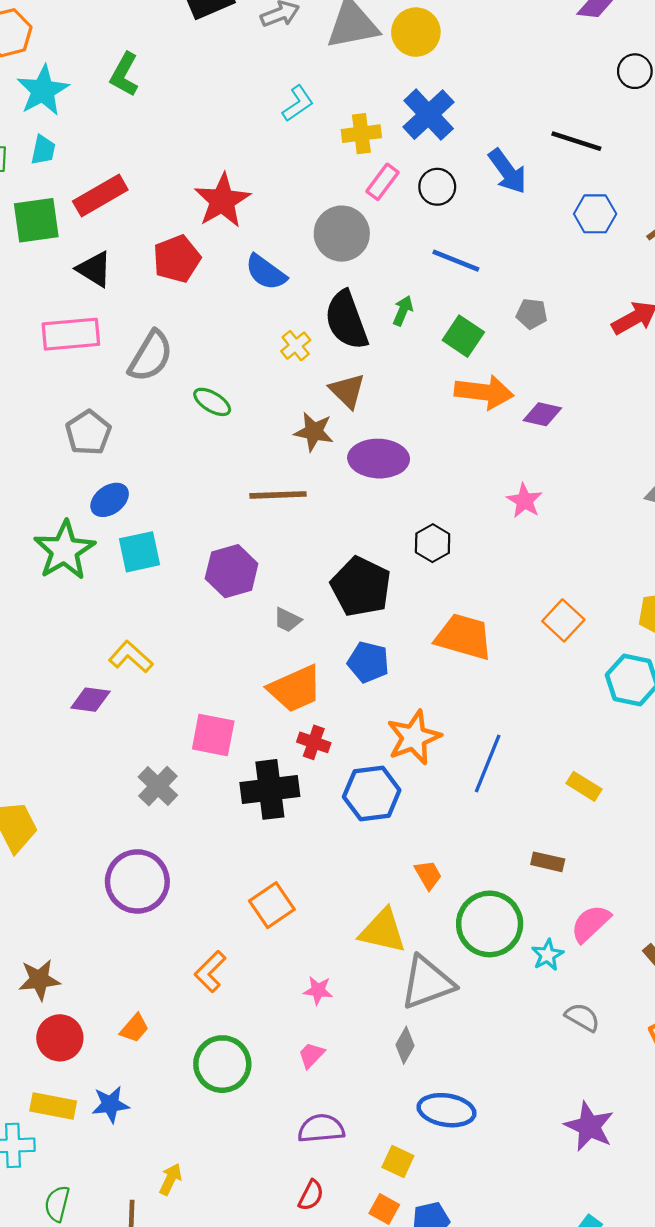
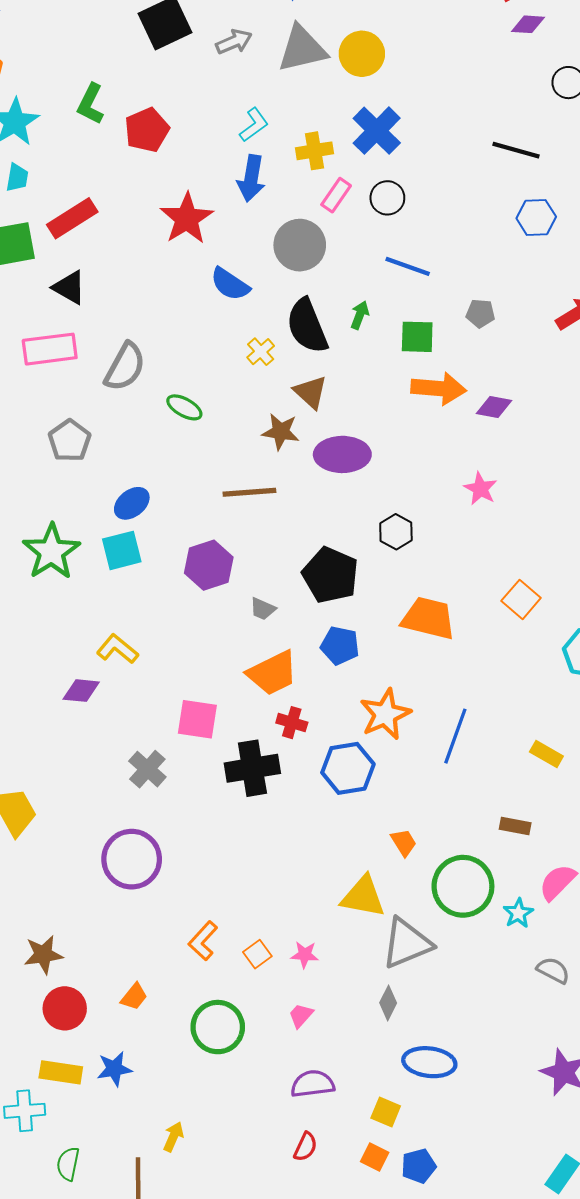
blue arrow: (508, 171) -> (251, 178), moved, turned 48
red pentagon: (177, 259) -> (147, 130), moved
green square: (463, 336) -> (417, 337), turned -30
blue ellipse: (110, 500) -> (132, 503), moved
orange square: (272, 905) -> (257, 954), moved, size x0.7

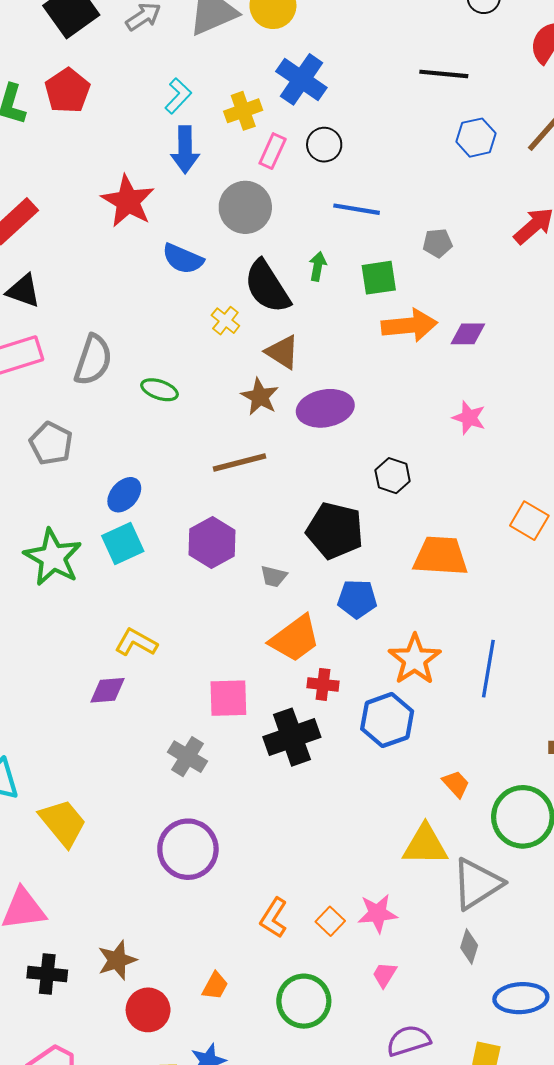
red pentagon: (147, 130) -> (67, 91), moved
brown star: (281, 432) -> (260, 397), turned 30
pink star: (305, 955) -> (377, 913), size x1.4

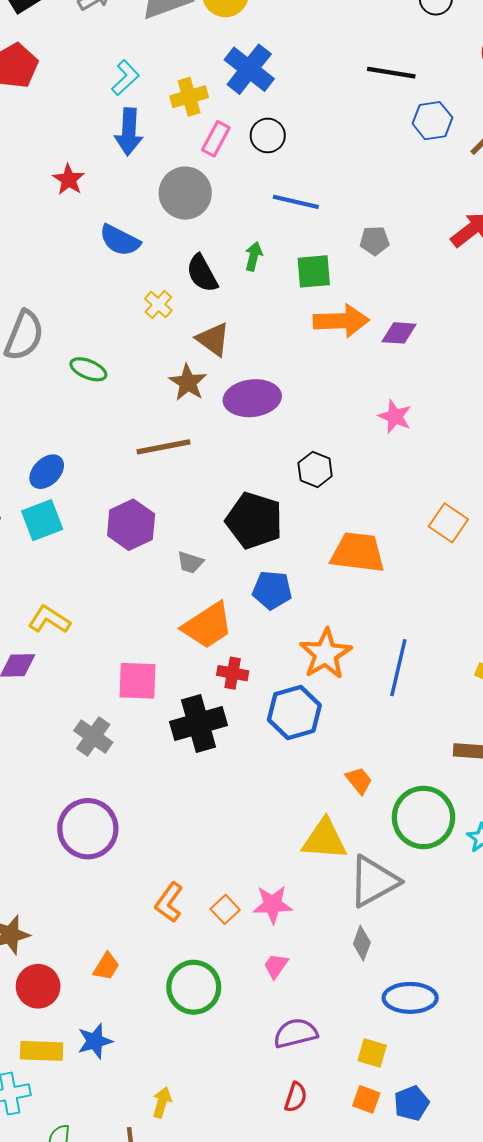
blue hexagon: (476, 138) -> (432, 121), moved
red star: (128, 201) -> (69, 180), size x0.6
black semicircle: (267, 287) -> (202, 273), size x0.7

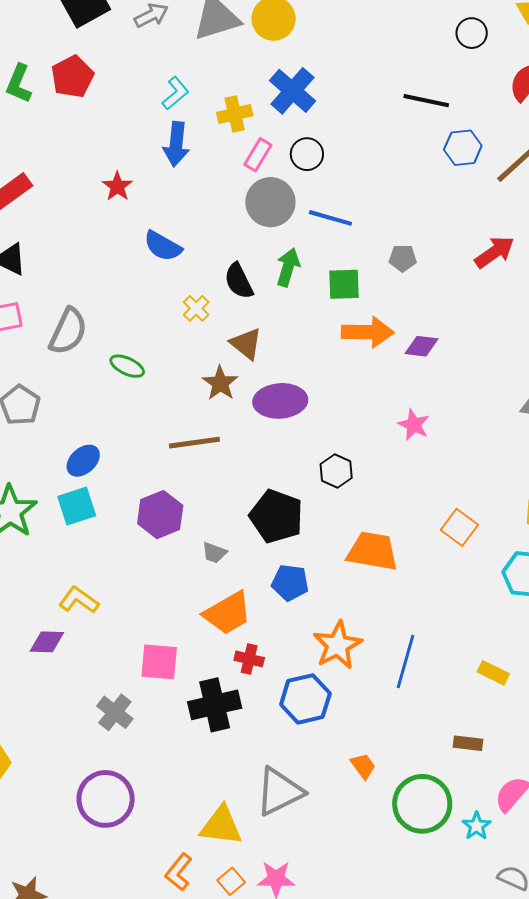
gray circle: (185, 193) -> (270, 202), moved
green arrow: (254, 256) -> (288, 267), size x1.4
yellow triangle: (324, 839) -> (221, 826), moved
gray triangle: (374, 881) -> (279, 792), moved

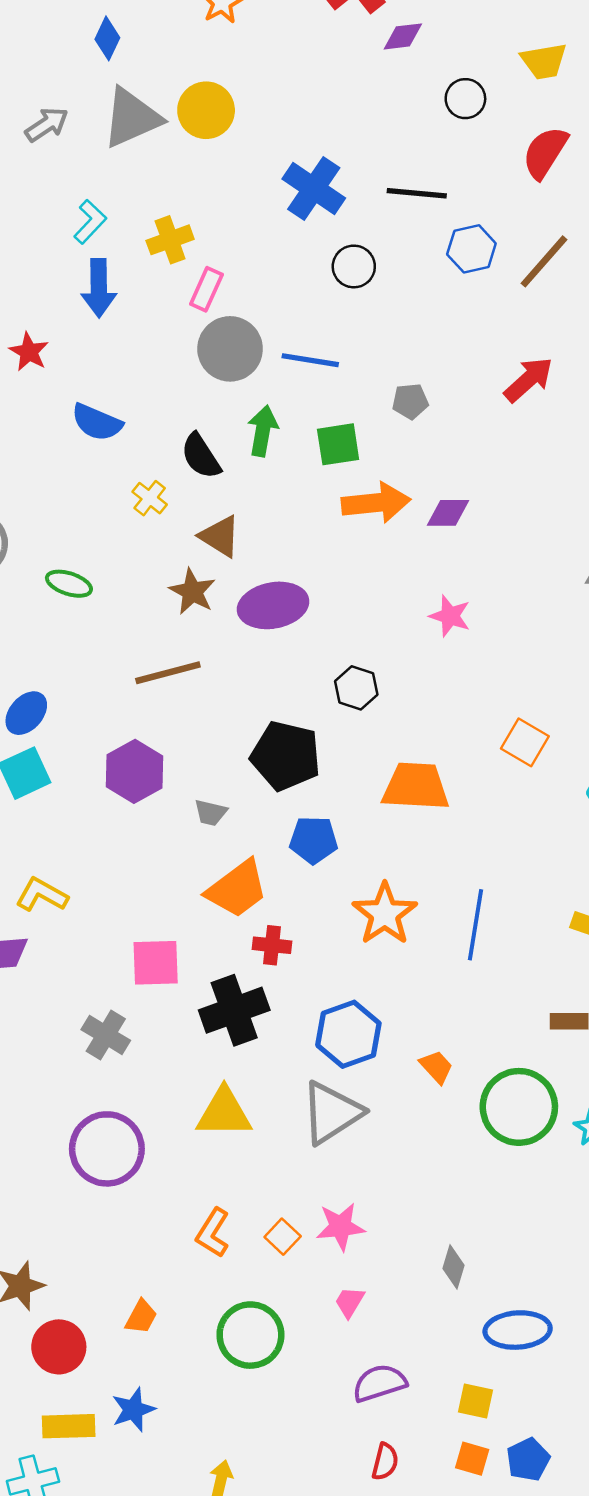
blue cross: (292, 91) -> (314, 188), moved
black circle: (307, 154) -> (354, 266), moved
blue hexagon: (305, 699) -> (348, 1034), moved
yellow triangle: (221, 826) -> (224, 1113), moved

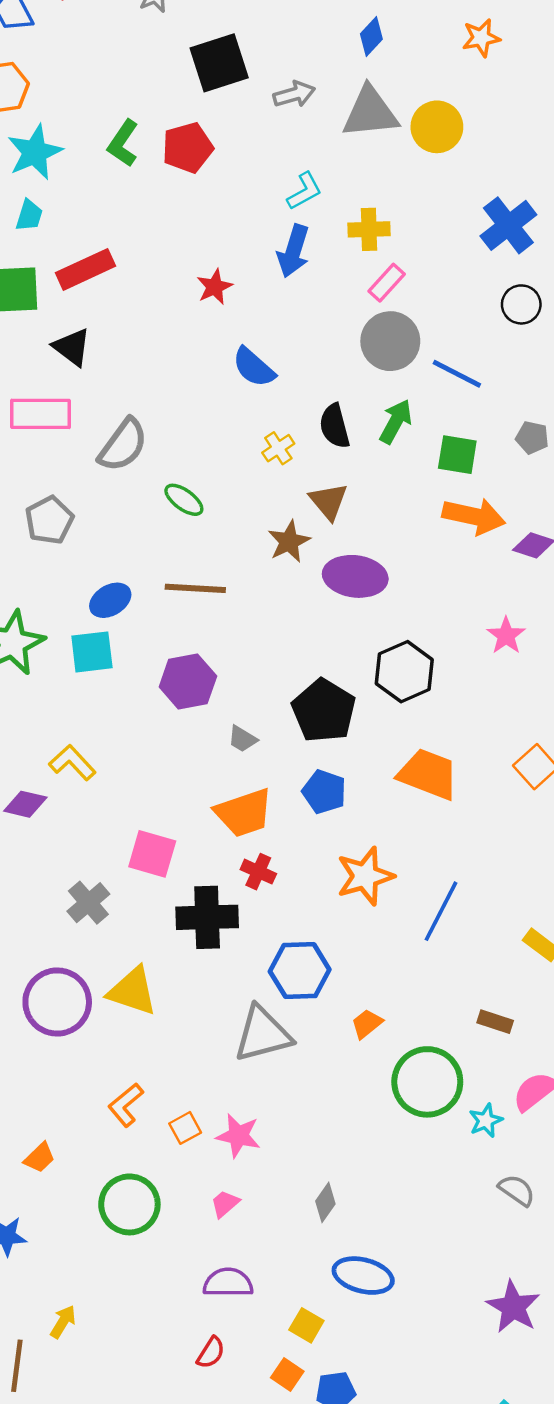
brown line: (168, 673) -> (195, 588), moved
black hexagon: (356, 688) -> (404, 672), size x1.5
orange trapezoid: (436, 1067) -> (367, 1024), turned -104
yellow triangle: (224, 1113) -> (132, 991), moved

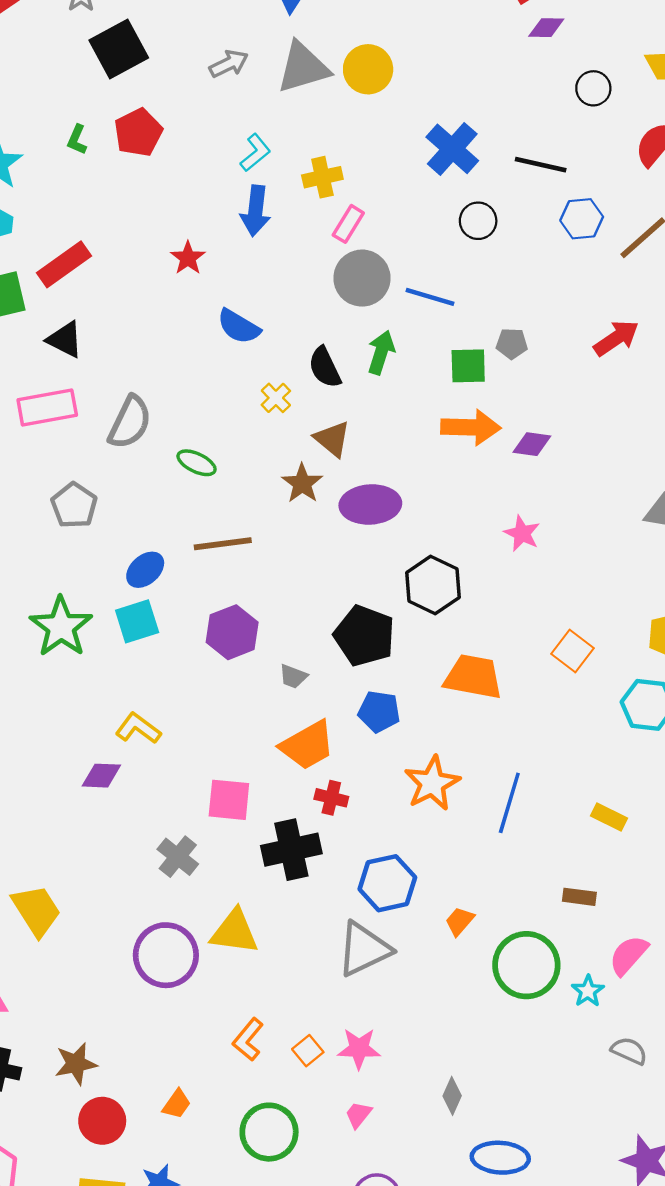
black square: (219, 63) -> (119, 49), moved
green L-shape: (123, 143) -> (77, 140), size x0.7
green square: (457, 455) -> (468, 366), moved

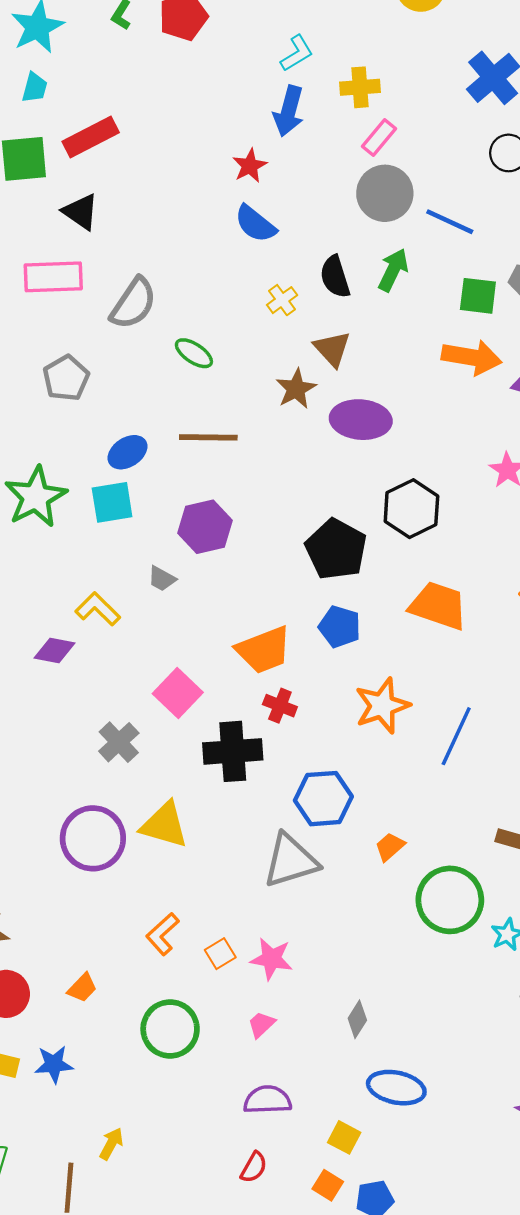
red star: (188, 258) -> (250, 166), moved
gray trapezoid: (293, 676) -> (162, 579), moved
pink square: (229, 800) -> (178, 693), turned 30

